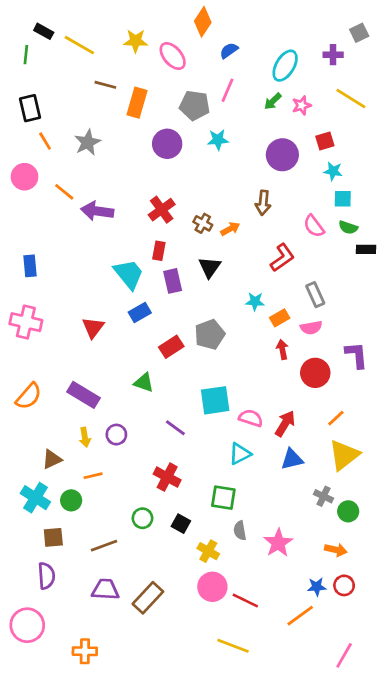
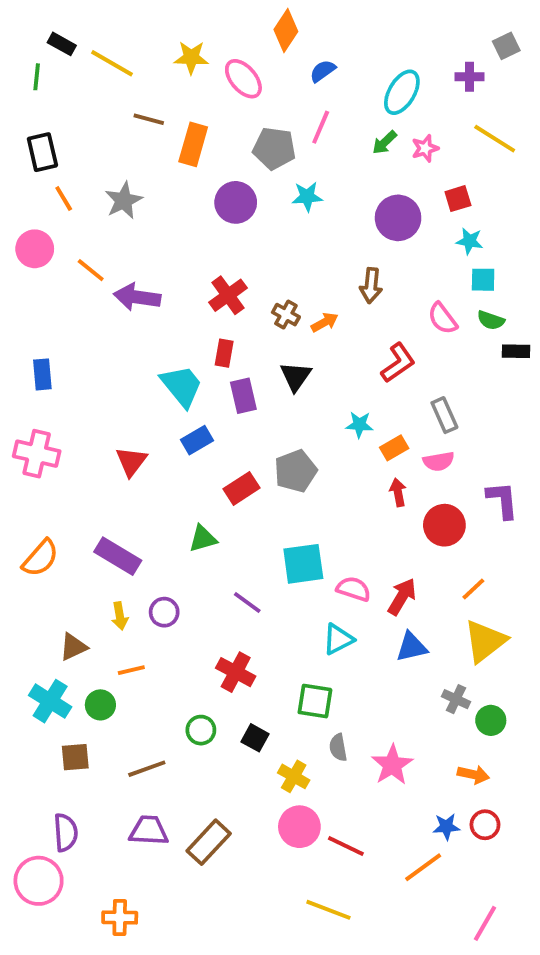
green triangle: (144, 382) -> (203, 539), turned -35
purple semicircle: (46, 576) -> (66, 832), moved

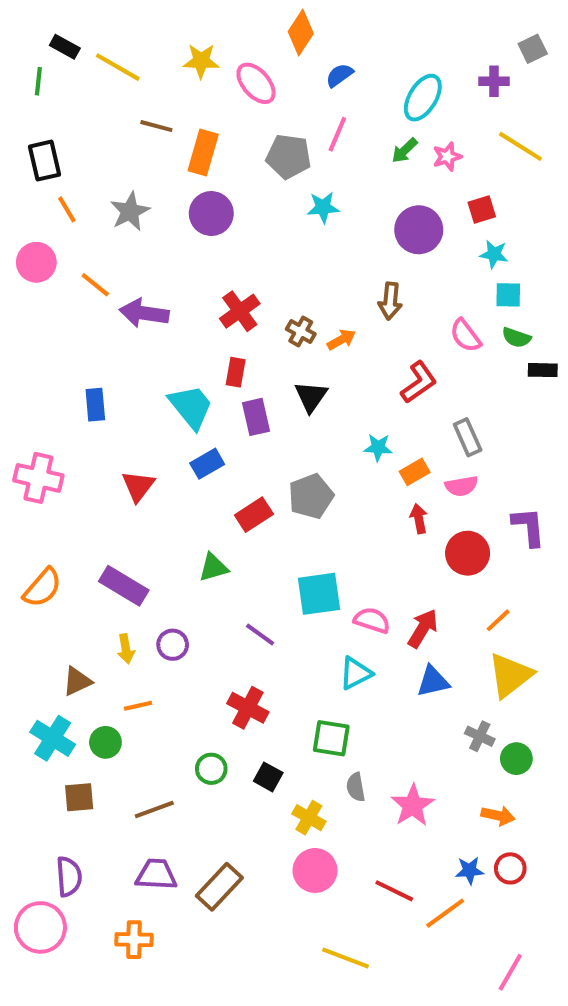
purple circle: (236, 202) -> (211, 214), moved
blue rectangle: (42, 374) -> (95, 405), moved
red line: (346, 846) -> (394, 891), moved
orange cross: (120, 918) -> (134, 940), moved

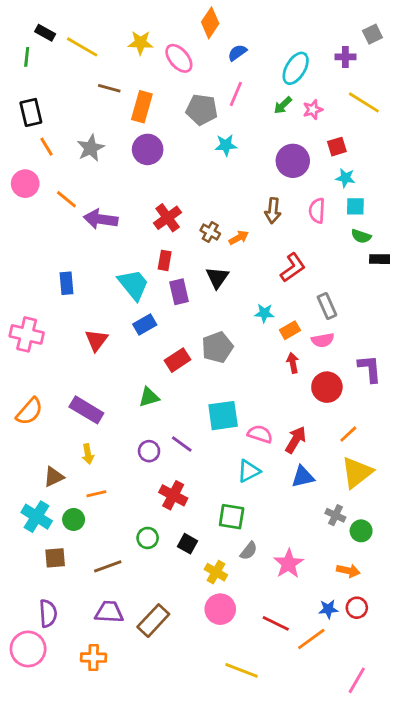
pink semicircle: (466, 336) -> (317, 211), moved, turned 40
purple circle: (173, 645) -> (149, 451), moved
gray semicircle: (356, 787) -> (249, 551), turned -132

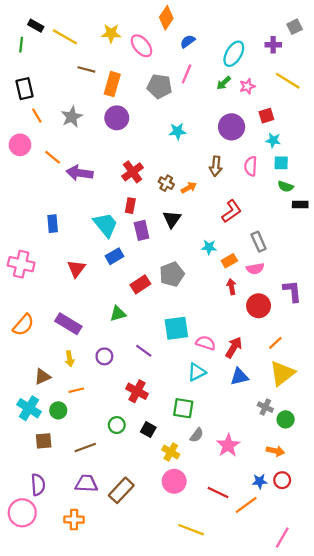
cyan star: (226, 145) -> (178, 131), moved
purple circle: (149, 451) -> (104, 356), moved

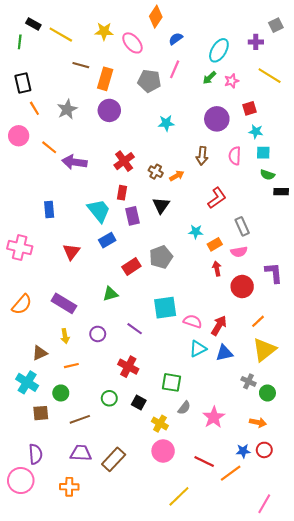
cyan triangle: (197, 372) -> (198, 349), moved
green circle: (58, 410) -> (61, 393), moved
yellow line: (191, 530) -> (179, 496), turned -65

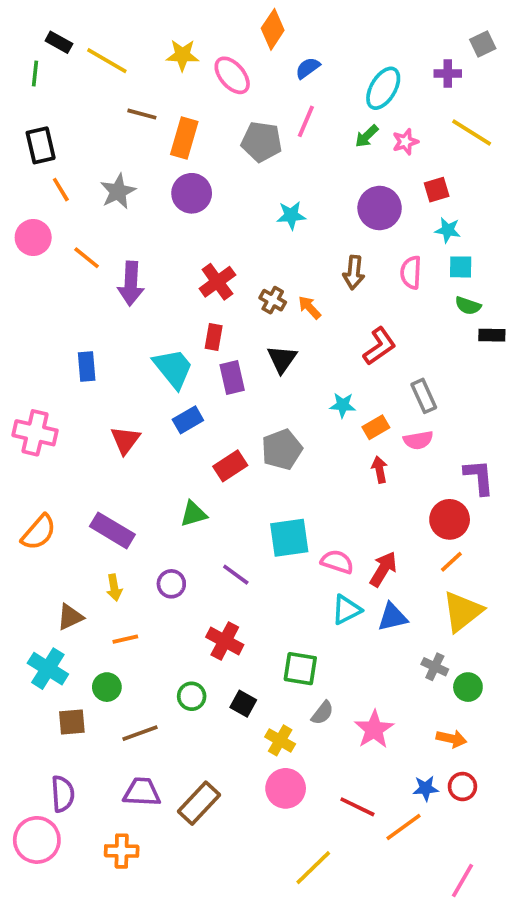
purple arrow: (75, 162) -> (131, 284), turned -95
orange arrow: (177, 176) -> (310, 308), turned -104
red circle: (242, 287) -> (450, 519), moved

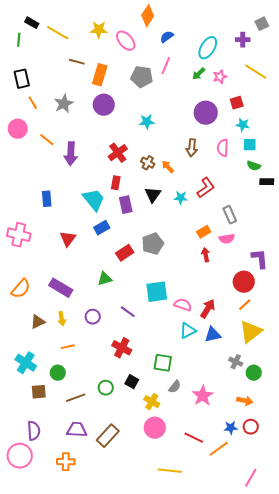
cyan star: (291, 215) -> (147, 122), moved
cyan star: (343, 405) -> (181, 198), moved
brown triangle: (70, 617) -> (38, 322), moved
green circle: (192, 696) -> (106, 388), moved
yellow line: (313, 868) -> (170, 471), turned 50

